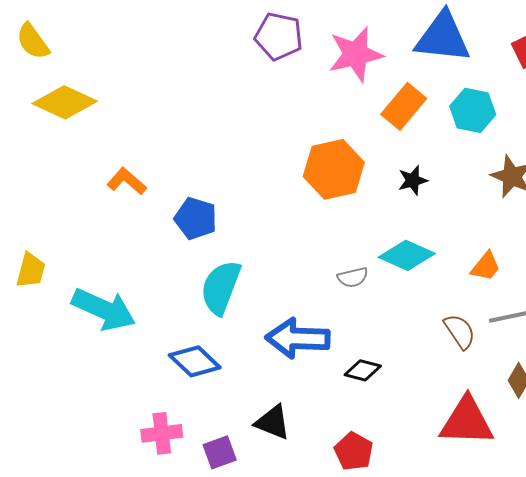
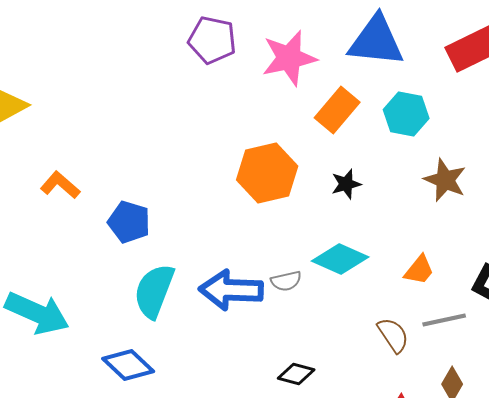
blue arrow: (298, 338) -> (231, 290), moved

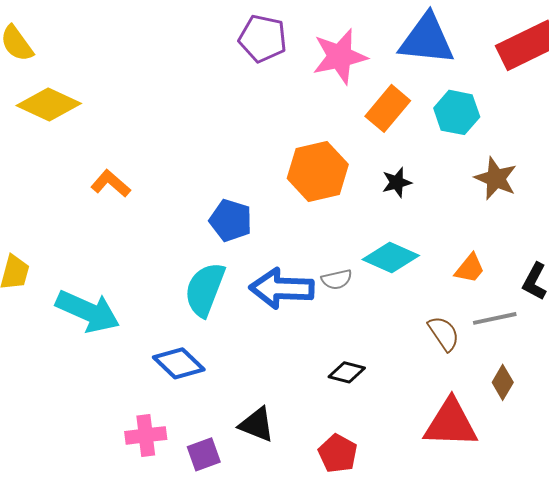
blue pentagon: (129, 222) -> (231, 220), moved

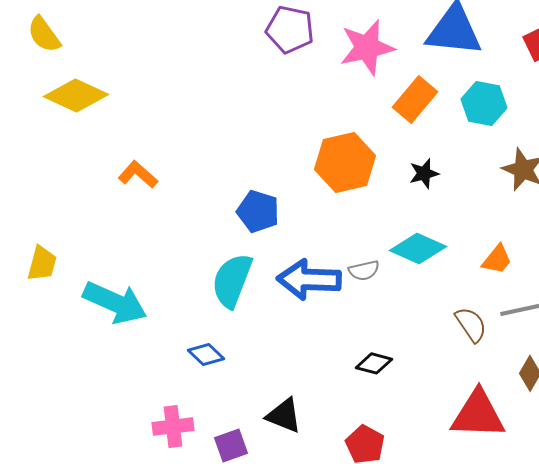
blue diamond: (179, 363) -> (206, 354), size x0.7

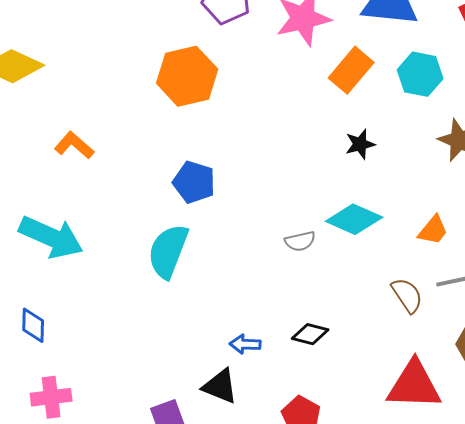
orange hexagon: (345, 162) -> (187, 76), moved
blue arrow: (309, 279) -> (245, 344), moved, size x0.5
cyan arrow: (115, 302) -> (51, 237), moved
blue diamond: (206, 354) -> (33, 325), moved, turned 48
pink cross: (173, 426) -> (51, 397), moved

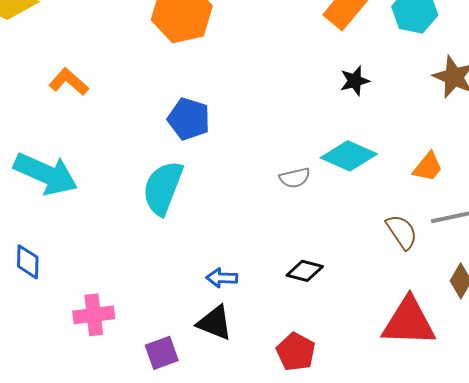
blue arrow: (245, 344) -> (222, 278), moved
pink cross: (51, 397) -> (94, 315), moved

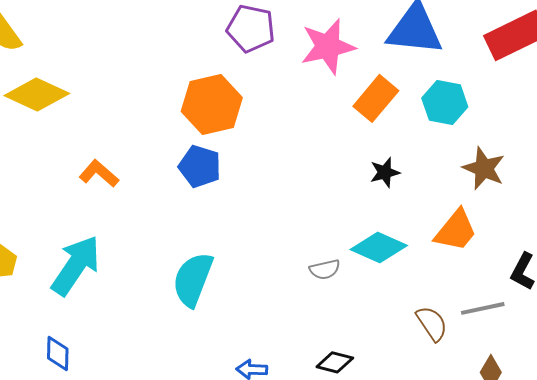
blue pentagon: (189, 119) -> (200, 166), moved
orange trapezoid: (428, 167) -> (456, 230), moved, size x1.4
cyan arrow: (46, 174) -> (76, 265), turned -80

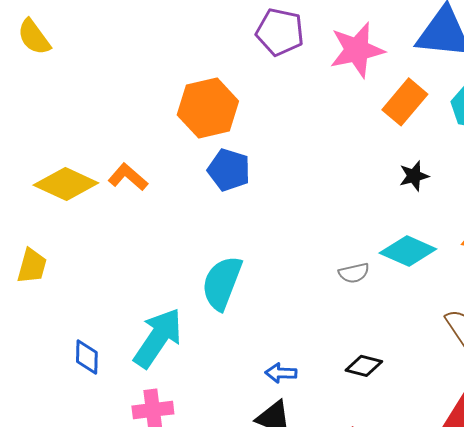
yellow diamond: (37, 94) -> (66, 184), moved
orange hexagon: (212, 104) -> (208, 108), moved
cyan arrow: (76, 265) -> (158, 338), moved

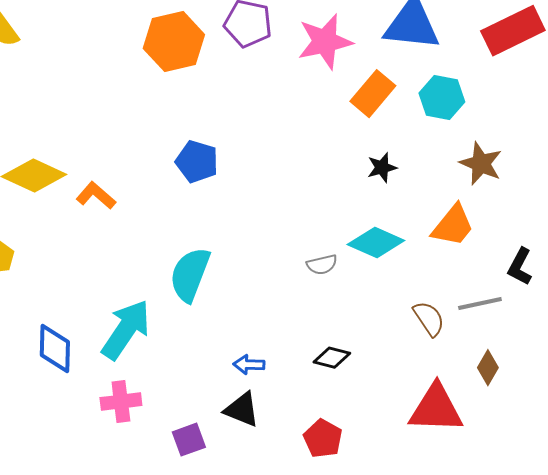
orange hexagon: (208, 108) -> (174, 42), moved
orange L-shape: (128, 177) -> (96, 196), moved
blue diamond: (87, 357) -> (55, 349), size x1.4

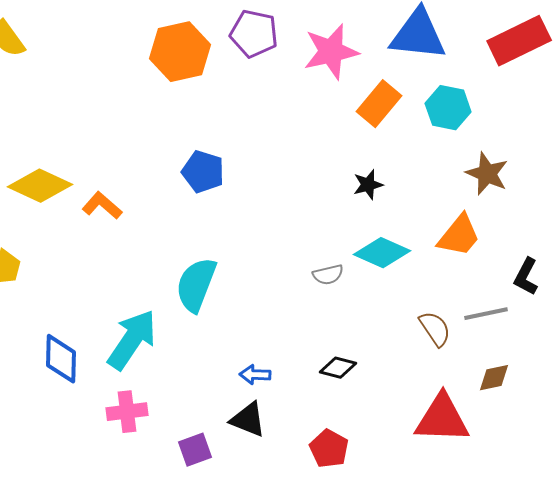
black star: (382, 168) -> (368, 185), moved
brown diamond: (488, 368) -> (494, 378), turned 48

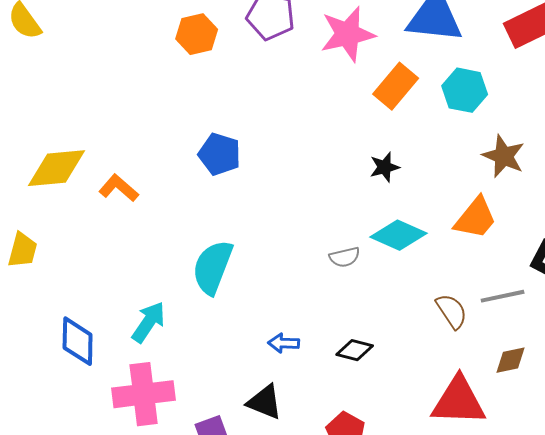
orange hexagon: (180, 52) -> (197, 34), size x0.7
yellow diamond: (40, 186) -> (57, 168), turned -30
cyan arrow: (132, 340) -> (149, 322), size x0.7
blue arrow: (255, 375) -> (284, 343), moved
pink cross: (127, 412) -> (144, 394), size x1.5

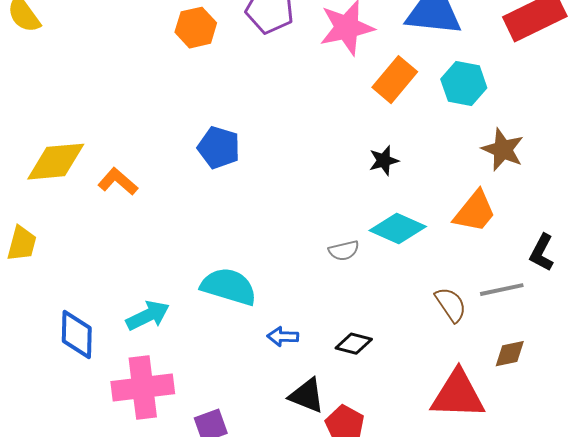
cyan semicircle: (213, 267) -> (229, 287), moved, turned 86
cyan arrow: (149, 322) -> (148, 316), turned 30
black triangle: (265, 402) -> (307, 396), moved

